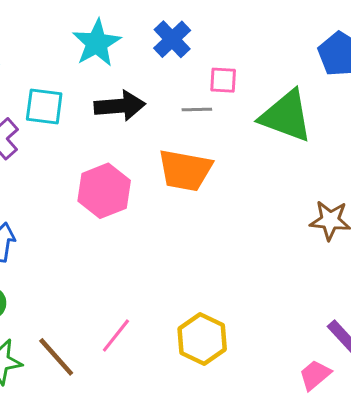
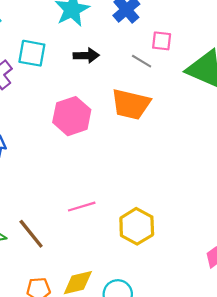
black arrow: (120, 106) -> (86, 55), size x0.7
gray line: (197, 110) -> (142, 61), turned 30
pink line: (116, 336) -> (82, 207), moved, turned 32

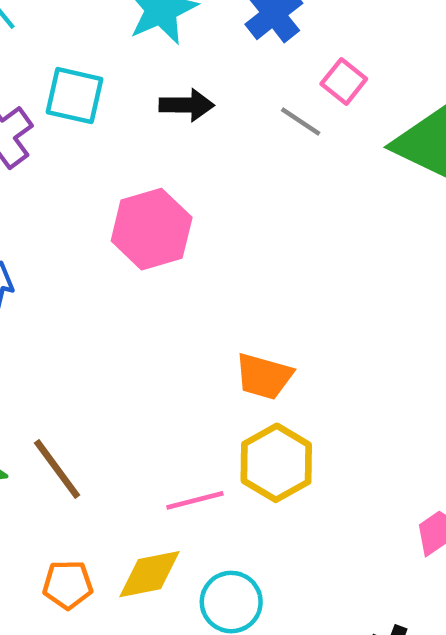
pink square: (162, 41) -> (344, 81), turned 30
orange trapezoid: (131, 104) -> (264, 376), moved, size x0.7
pink line: (82, 207) -> (195, 500), moved

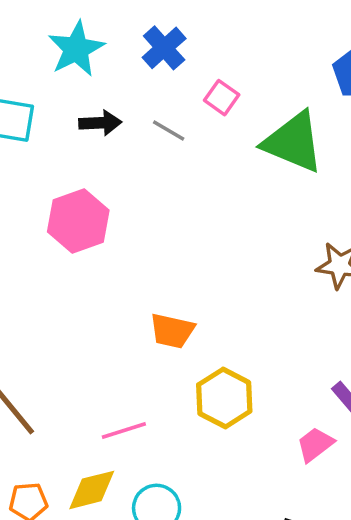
gray line: (301, 122) -> (169, 130), moved
yellow hexagon: (276, 463) -> (224, 398), moved

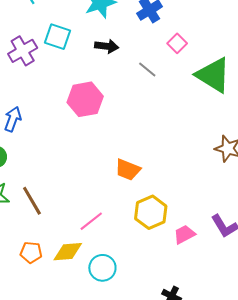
gray line: (169, 130) -> (147, 70), moved
pink line: (124, 430) -> (91, 221), turned -30
pink trapezoid: (315, 444) -> (184, 234), moved

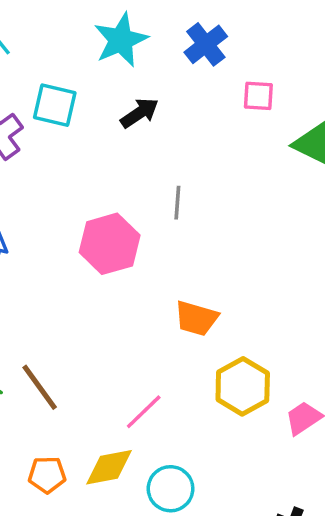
pink square: (177, 43) -> (258, 96), turned -36
black arrow: (107, 46) -> (139, 113), turned -35
gray line: (147, 70) -> (177, 203), moved, turned 60
pink hexagon: (85, 99) -> (110, 244), moved

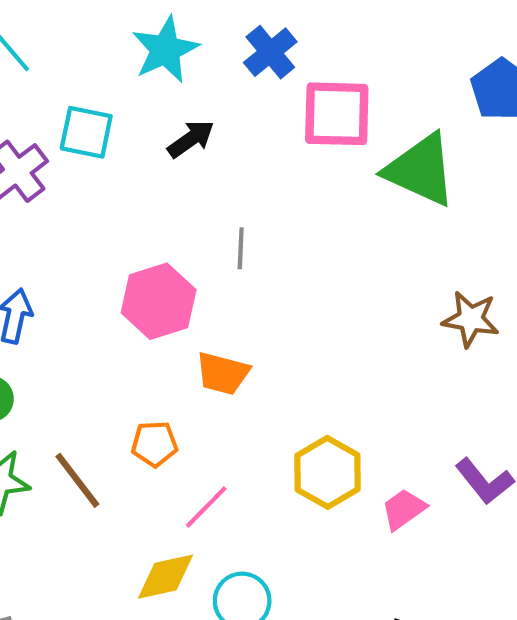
pink square: (258, 96) -> (337, 114), size x1.8
orange trapezoid: (196, 318) -> (223, 373), moved
orange pentagon: (47, 475) -> (154, 444), moved

